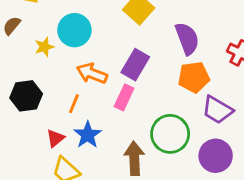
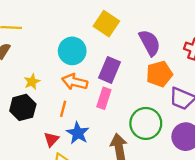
cyan circle: (74, 30) -> (72, 51), moved
yellow star: (44, 47) -> (32, 82), moved

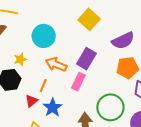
purple semicircle: (150, 43) -> (123, 41), turned 85
cyan circle: (72, 51) -> (44, 36), moved
red triangle: (51, 139) -> (31, 101), moved

